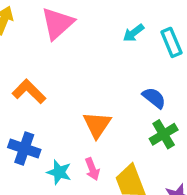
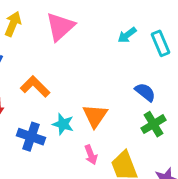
cyan star: (59, 172) -> (63, 124), moved

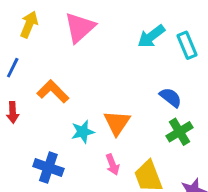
cyan arrow: (127, 35) -> (151, 36), size x1.4
cyan star: (63, 124) -> (83, 132), turned -30
blue cross: (31, 137) -> (48, 167), moved

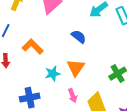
blue semicircle: (171, 97) -> (79, 37), moved
blue cross: (48, 167) -> (30, 98), turned -30

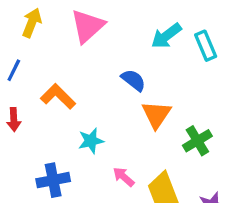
orange triangle: (76, 68) -> (156, 115), moved
pink arrow: (73, 96) -> (124, 177), turned 152

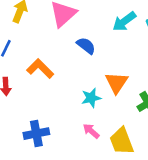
blue semicircle: (133, 80) -> (86, 46), moved
cyan star: (91, 141) -> (91, 98), moved

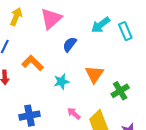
blue semicircle: (86, 46) -> (70, 44), turned -91
cyan star: (91, 98) -> (61, 82), moved

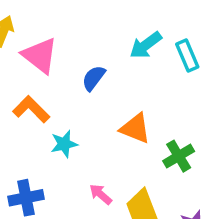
pink triangle: (51, 19) -> (40, 56), moved, turned -40
orange triangle: (94, 74) -> (135, 128), turned -42
cyan star: (61, 82) -> (64, 144), moved

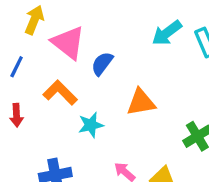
blue semicircle: (94, 78) -> (102, 64), moved
orange triangle: (135, 128) -> (141, 102), moved, turned -32

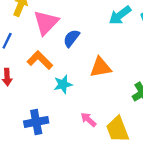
pink triangle: (68, 43) -> (46, 22), turned 36

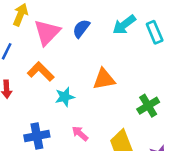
blue semicircle: (71, 38) -> (81, 29), moved
pink arrow: (88, 120) -> (80, 133), moved

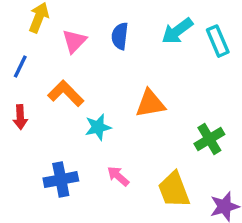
blue semicircle: (81, 29) -> (120, 36), turned -30
pink triangle: (47, 32) -> (74, 41), size x0.7

